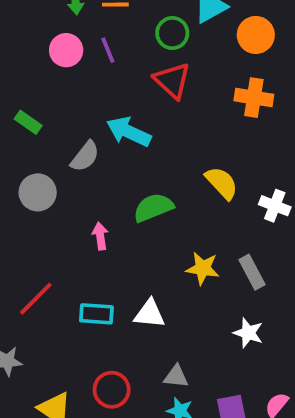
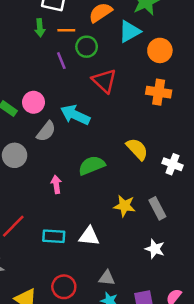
green circle: (172, 33) -> (87, 47), moved
pink circle: (66, 50) -> (33, 102), moved

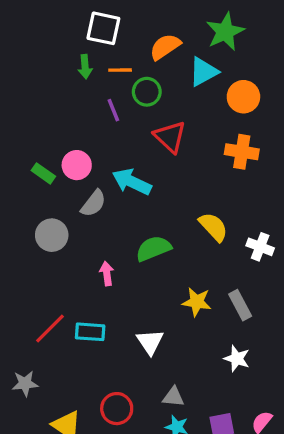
cyan rectangle: (54, 236) -> (90, 332), moved
white triangle: (89, 236) -> (150, 342), turned 50

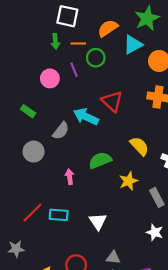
red triangle: (170, 137) -> (112, 101), moved
pink circle: (77, 165) -> (50, 78), moved
yellow star: (197, 302) -> (128, 181), moved, turned -30

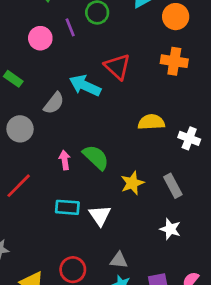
yellow semicircle: (139, 146) -> (151, 122), turned -50
green semicircle: (100, 160) -> (96, 157), moved, turned 65
yellow star: (128, 181) -> (132, 183), moved
red line: (32, 213) -> (19, 186), moved
cyan rectangle: (59, 215) -> (67, 207), moved

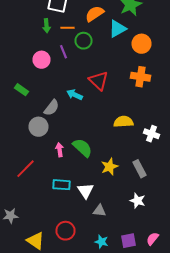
cyan arrow: (85, 86) -> (74, 95), size x0.7
gray circle: (20, 129) -> (38, 127), moved
gray triangle: (119, 260) -> (100, 211), moved

